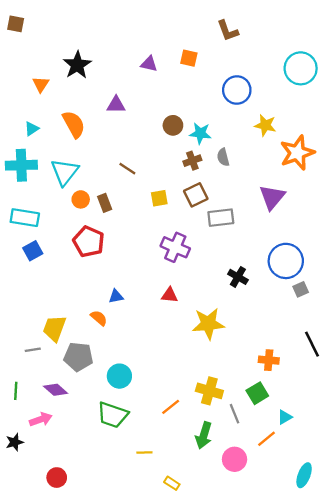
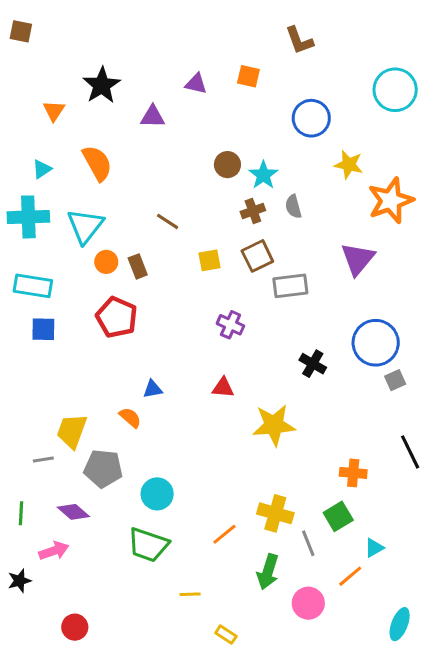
purple triangle: (116, 105) -> (153, 117), moved
cyan star: (200, 133) -> (263, 175), turned 30
purple cross: (175, 247) -> (230, 325), size x0.7
blue square: (33, 251) -> (43, 329), turned 30

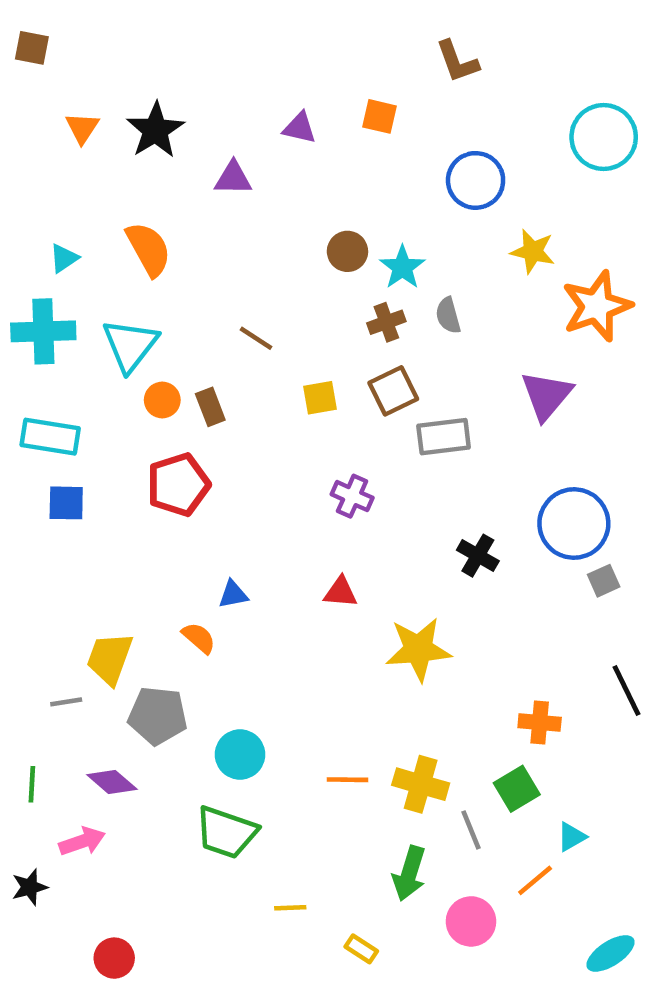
orange triangle: (54, 111) -> (82, 128), moved
red pentagon: (117, 317) -> (178, 485), turned 30
orange line: (224, 534) -> (347, 780), moved, turned 40
cyan ellipse: (400, 624) -> (610, 953), turned 36
yellow rectangle: (226, 635) -> (361, 949), moved

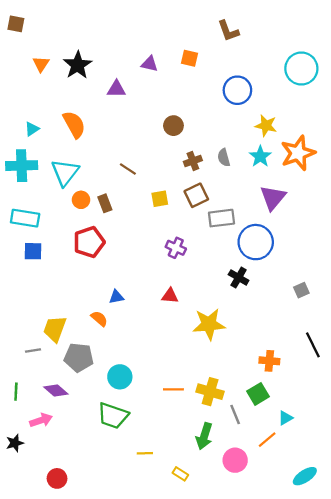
cyan star: (402, 267) -> (260, 156), moved
blue circle: (574, 524) -> (256, 242), moved

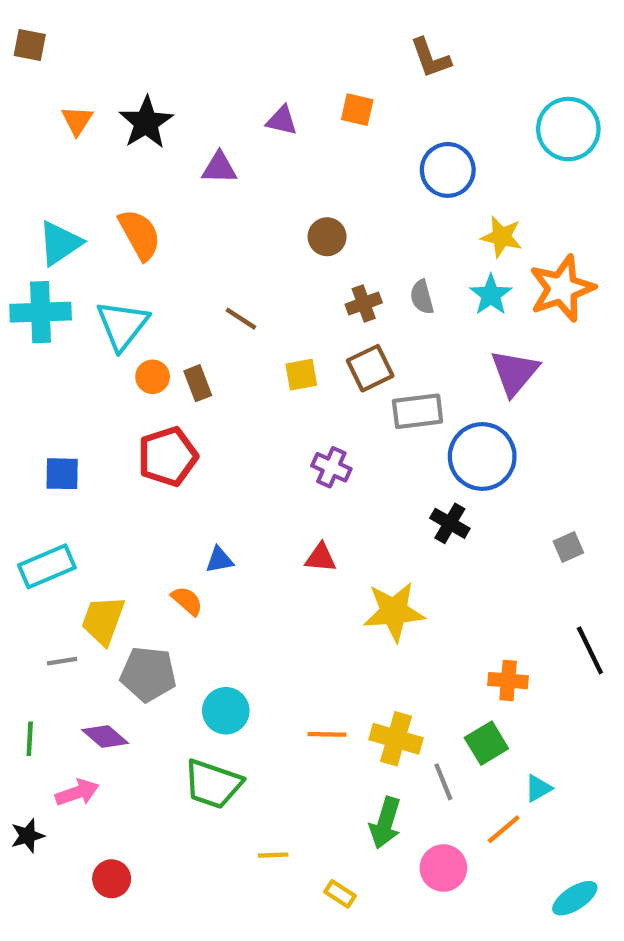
cyan triangle: (32, 129) -> (60, 243), size x1.6
cyan rectangle: (25, 218) -> (47, 566), moved, turned -32
red circle: (57, 478) -> (112, 879), moved

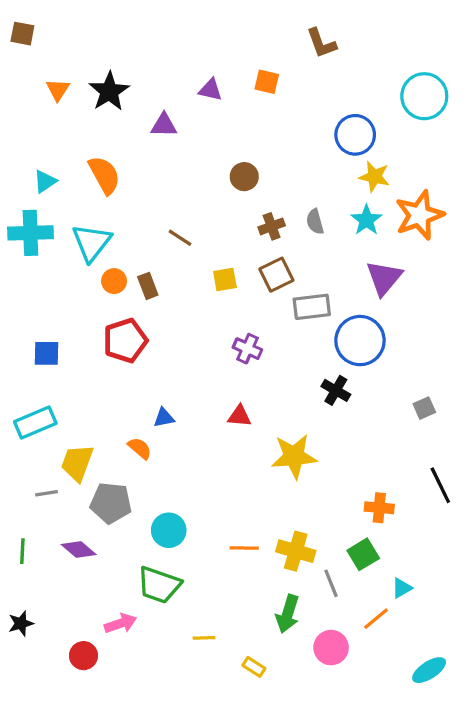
blue circle: (448, 170) -> (355, 135), moved
cyan triangle: (60, 243) -> (45, 181), size x0.7
pink arrow: (77, 793) -> (120, 623), moved

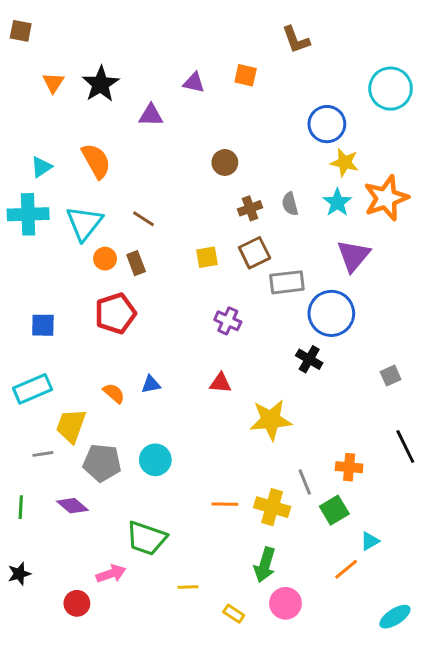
brown line: (180, 238) -> (143, 219), moved
orange semicircle: (140, 448) -> (114, 393), moved
cyan circle: (169, 530) -> (155, 460), moved
gray line: (331, 583) -> (305, 482), moved
pink circle: (331, 648) -> (285, 603), moved

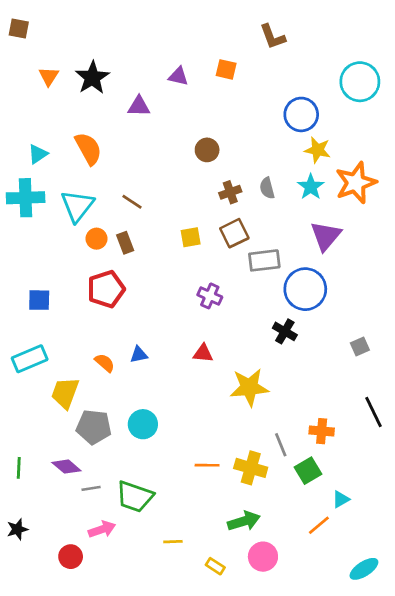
gray line: (43, 454) -> (91, 488), moved
green arrow: (265, 565) -> (244, 521), turned -124

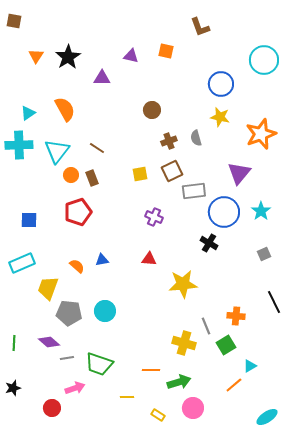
yellow star: (318, 150) -> (220, 117), moved
cyan star: (311, 187) -> (261, 211), moved
orange line: (207, 465) -> (151, 370), moved

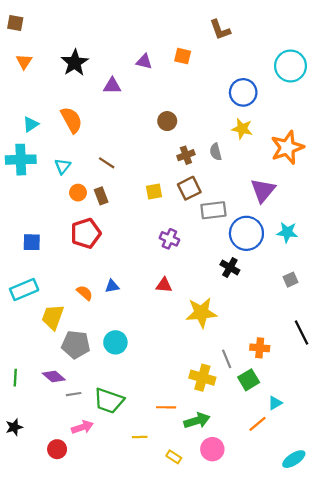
orange triangle: (36, 56) -> (24, 62), moved
cyan triangle: (57, 151) -> (63, 166), size x0.6
cyan star: (261, 211) -> (287, 232), turned -30

